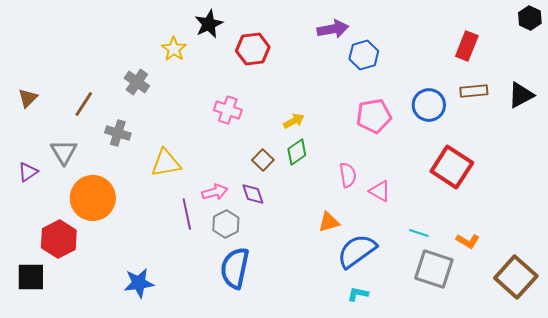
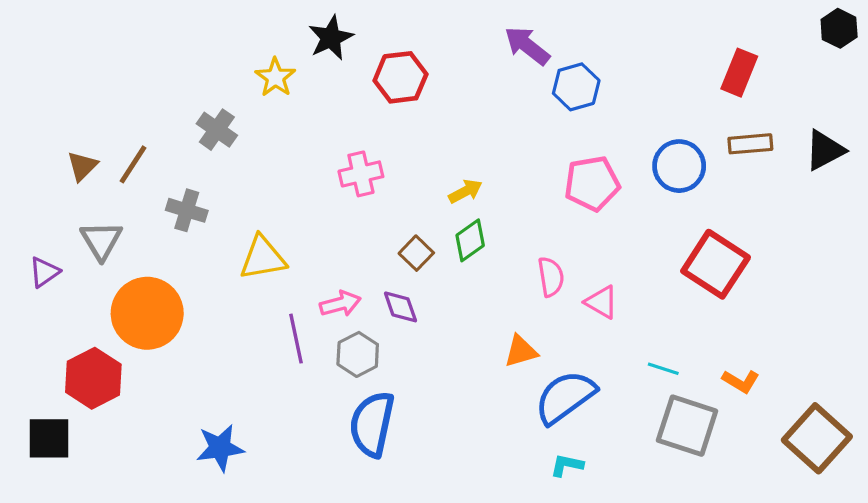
purple arrow: (333, 29) -> (527, 46), turned -132
brown triangle: (28, 98) -> (82, 166), moved
pink cross: (228, 110) -> (361, 174), turned -32

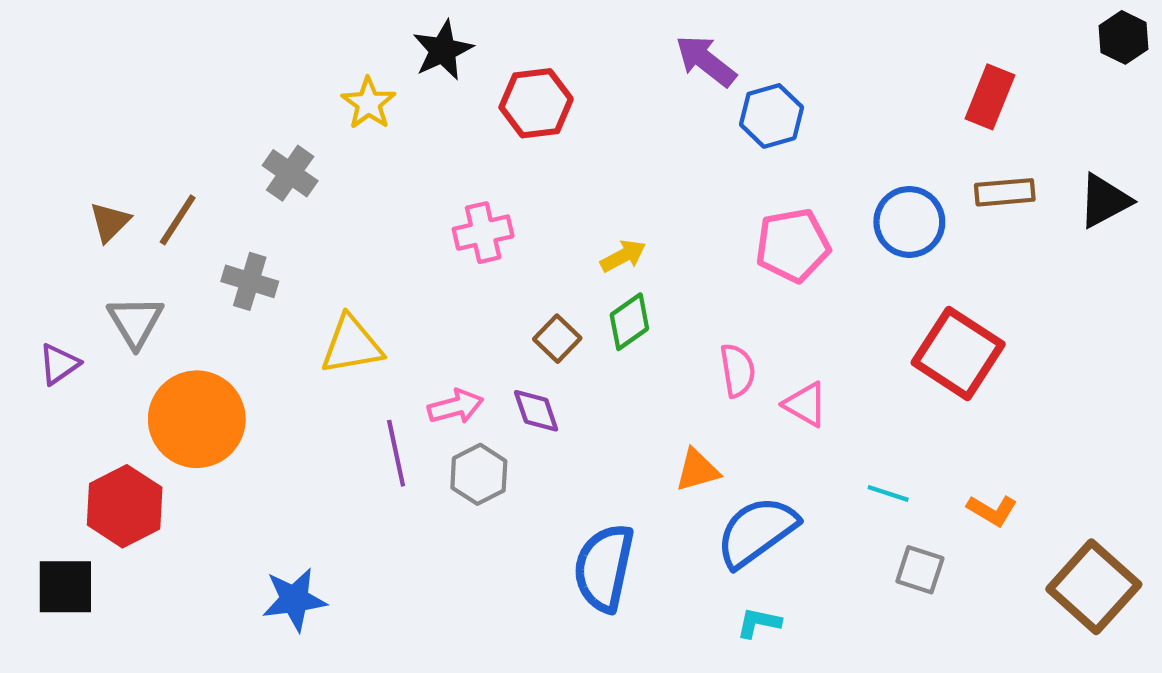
blue semicircle: (372, 424) -> (604, 568), moved
gray square: (687, 426) -> (920, 570), size x0.6

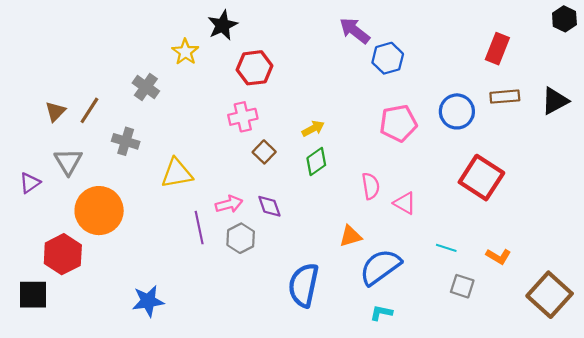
red hexagon: (536, 103) -> (255, 68), moved
brown square: (557, 339) -> (264, 152), moved

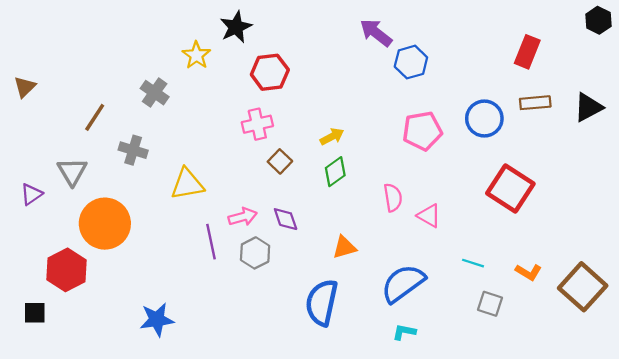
brown triangle: (55, 111) -> (25, 87), moved
orange triangle: (350, 236) -> (344, 247), moved
black square: (33, 295) -> (35, 313), size x0.7
brown square: (550, 295) -> (583, 287), moved

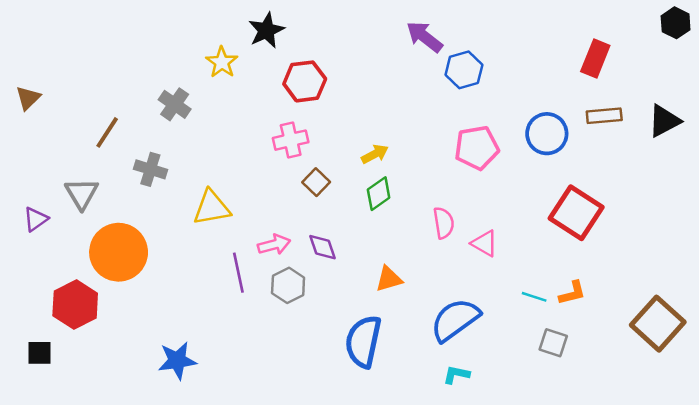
orange L-shape: (528, 272) -> (572, 293), moved, turned -45

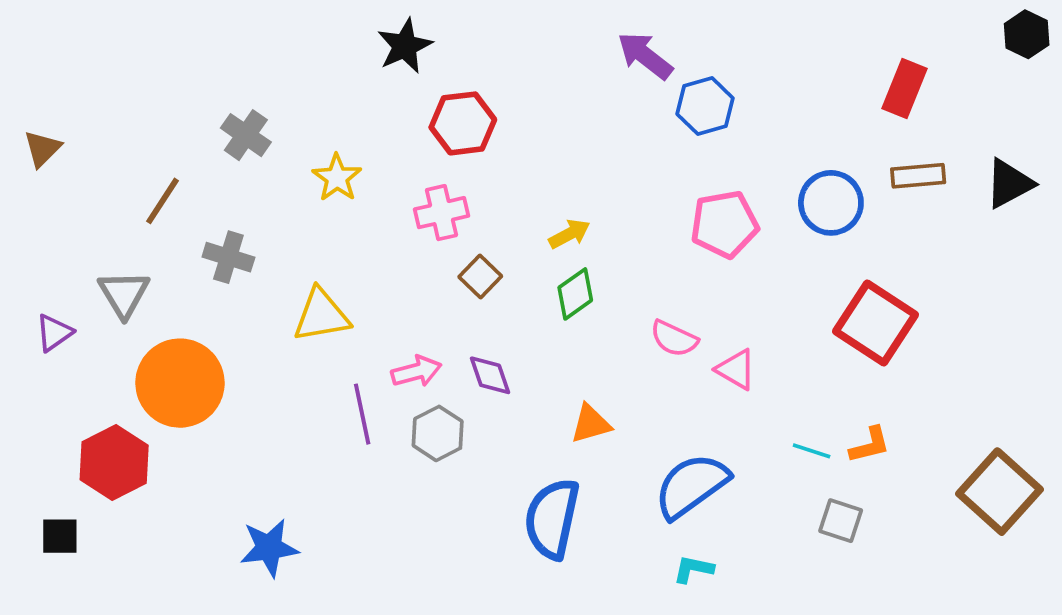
yellow star: (222, 62) -> (337, 178), moved
gray cross: (175, 104) -> (246, 135), moved
pink semicircle: (444, 223) -> (674, 338), turned 124

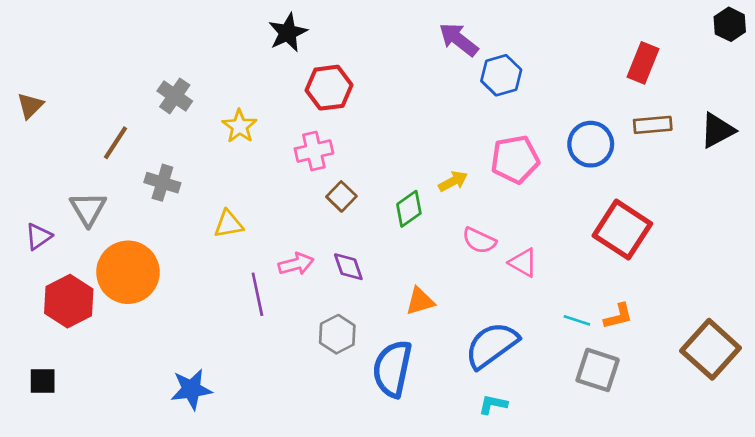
yellow arrow: (569, 234) -> (453, 181), moved
yellow triangle: (321, 315) -> (229, 224), size x0.7
gray hexagon: (438, 433) -> (337, 334), moved
red hexagon: (114, 462) -> (69, 301), moved
gray square: (841, 521) -> (598, 370), size x1.4

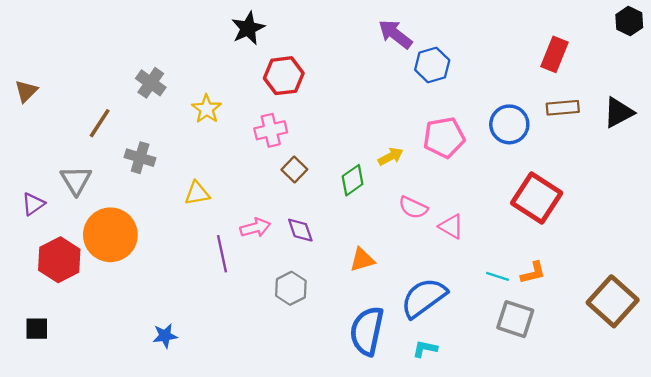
blue semicircle: (392, 369) -> (367, 331), moved
blue star: (191, 389) -> (165, 336), size x0.7

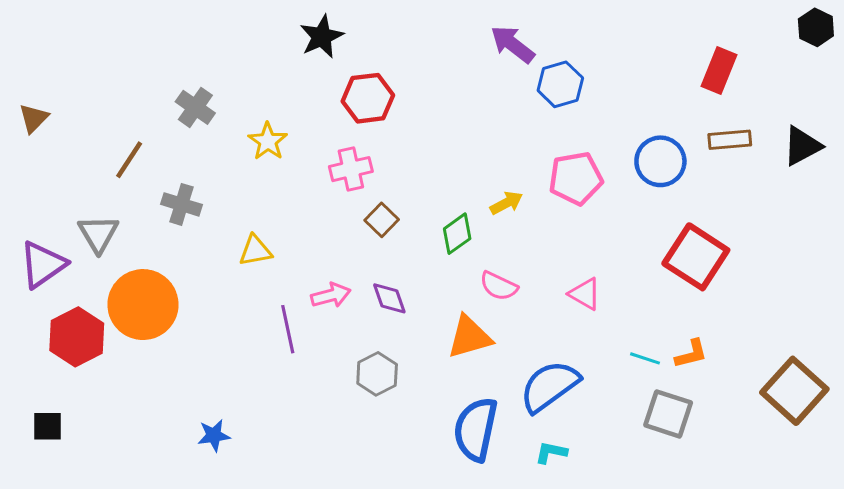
purple triangle: (33, 204) -> (43, 265), size x1.6
pink semicircle: (413, 207) -> (499, 286), moved
orange triangle: (362, 260) -> (469, 337), size x1.4

